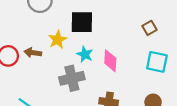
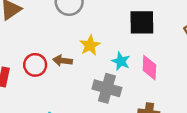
black square: (82, 22) -> (142, 22), moved
gray cross: (72, 78) -> (107, 88), turned 30

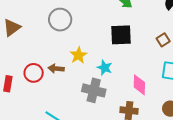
pink diamond: (149, 68) -> (139, 85), moved

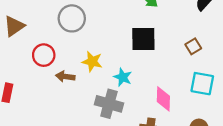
yellow star: (78, 55) -> (92, 62), turned -30
red circle: (34, 73) -> (44, 55), moved

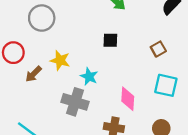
black square: (143, 39) -> (110, 40), size x0.6
brown arrow: (65, 77) -> (33, 74), turned -54

